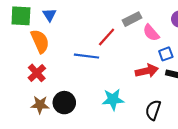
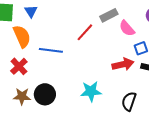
blue line: (87, 56) -> (51, 50), moved

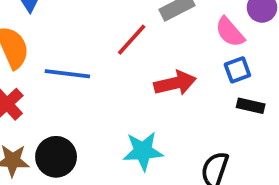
pink semicircle: (127, 28) -> (230, 32), moved
red arrow: (123, 64) -> (175, 83), moved

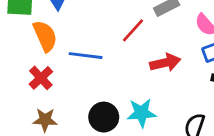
black circle: (56, 157) -> (104, 117), moved

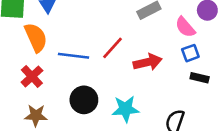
red line: (133, 30) -> (112, 48), moved
black circle: (104, 117) -> (84, 100), moved

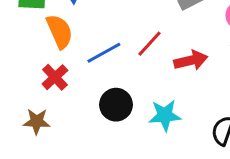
blue line: (74, 56) -> (104, 53), turned -36
brown star: (36, 115) -> (37, 121), moved

